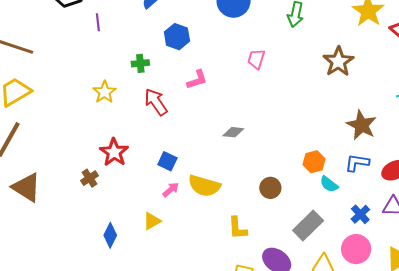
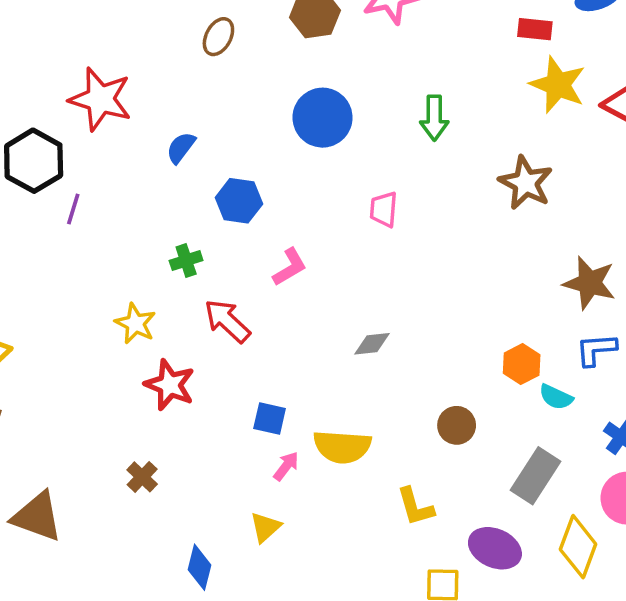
purple line: (98, 22) -> (73, 209), moved, turned 36
red star: (114, 152) -> (170, 385), moved

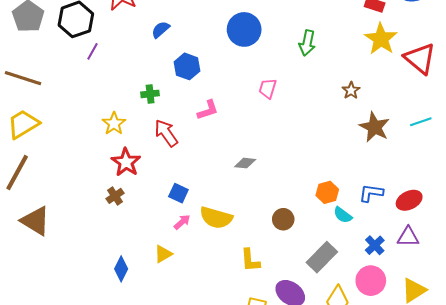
brown star: (526, 183) -> (351, 90), size x0.6
brown star: (590, 283) -> (375, 127), moved
brown cross: (142, 477) -> (115, 196), moved

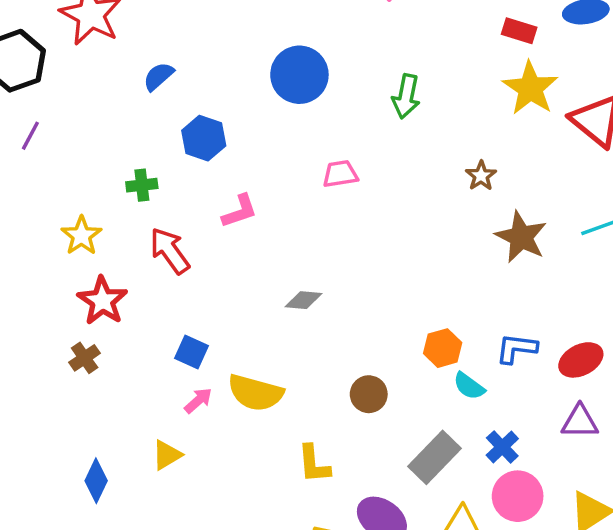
purple line: (92, 51) -> (30, 136), moved
pink trapezoid: (268, 89) -> (340, 174), turned 65
blue cross: (375, 245) -> (502, 447), moved

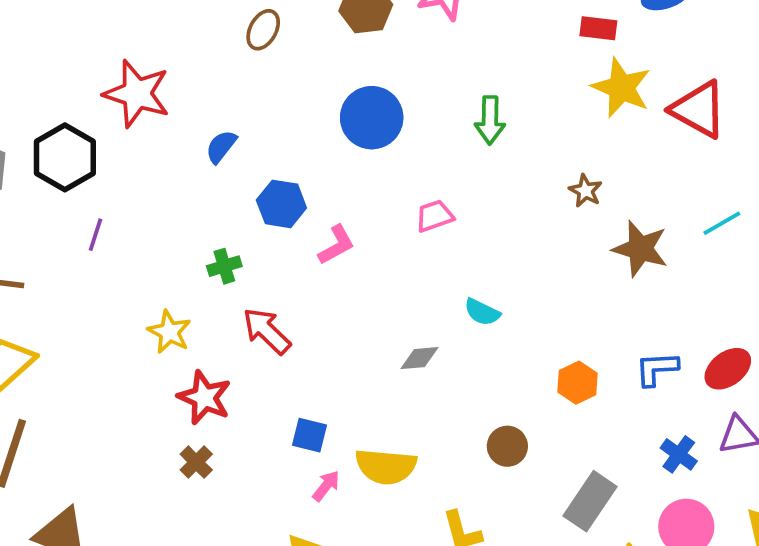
pink L-shape: (240, 211) -> (336, 245), moved
cyan semicircle: (469, 386) -> (482, 312), moved
blue cross: (502, 447) -> (679, 454), moved

